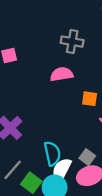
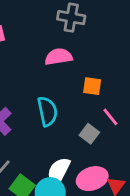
cyan semicircle: (52, 154) -> (47, 111), moved
gray square: (87, 157) -> (89, 134), moved

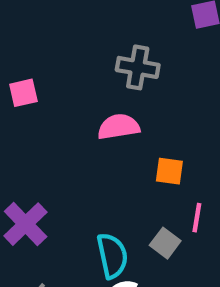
cyan semicircle: (47, 111) -> (112, 256), moved
pink line: (110, 117) -> (197, 218), turned 48

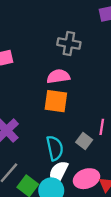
orange square: (169, 171) -> (56, 101), moved, size x1.5

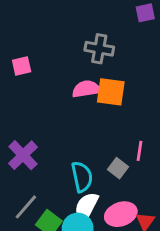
orange square: (56, 101) -> (111, 92), moved

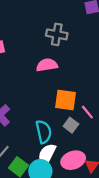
orange square: (111, 92) -> (65, 100), moved
pink line: (139, 151) -> (87, 112), turned -48

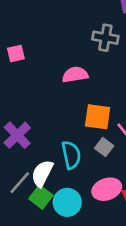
gray cross: (57, 34) -> (105, 38), moved
white semicircle: (47, 155) -> (42, 173), moved

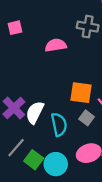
pink square: (16, 54) -> (15, 28), moved
pink semicircle: (75, 75) -> (56, 45), moved
white semicircle: (42, 173) -> (35, 112), moved

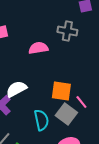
white semicircle: (35, 112) -> (16, 89), moved, turned 35
gray square: (87, 118) -> (66, 114), size x1.5

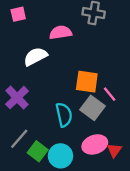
white semicircle: (16, 89) -> (35, 56), moved

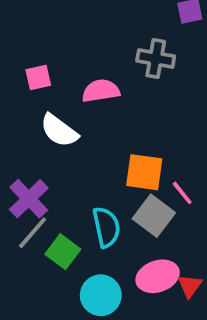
pink square: (18, 14) -> (38, 77), moved
white semicircle: (35, 56) -> (59, 130), turned -115
gray line: (19, 139) -> (33, 233), moved
green square: (38, 151) -> (63, 252), moved

